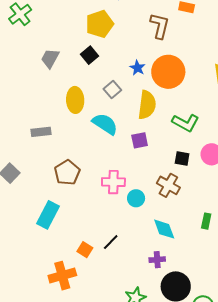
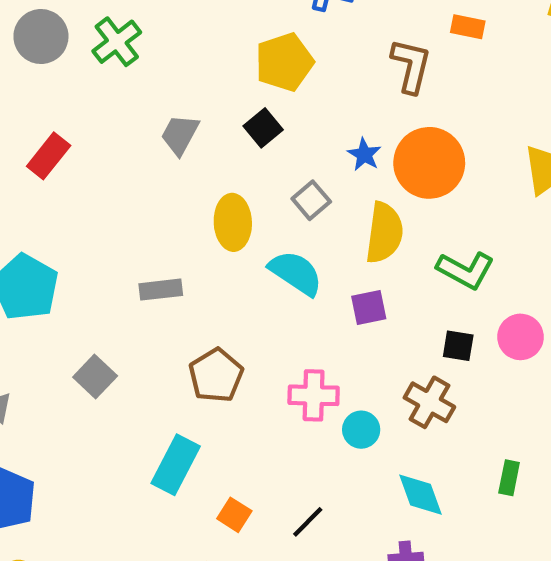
orange square: (85, 250) -> (234, 515), moved

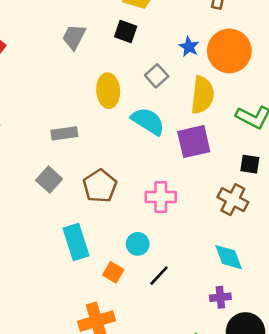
black square: (263, 128) -> (126, 31), turned -30
purple square: (369, 307) -> (194, 142), size x1.5
gray square: (95, 376) -> (49, 180), moved
cyan circle: (361, 430) -> (138, 244), moved
cyan rectangle: (176, 465) -> (76, 242), turned -44

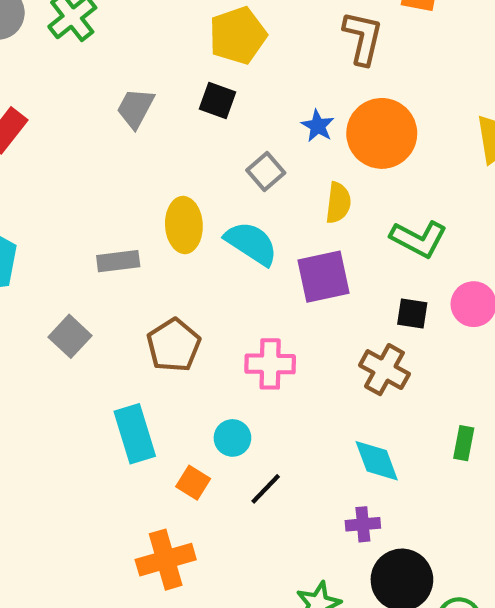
yellow ellipse: (108, 91) -> (184, 225), moved
yellow semicircle: (202, 95) -> (338, 203), size x0.7
gray square: (49, 180) -> (70, 336), moved

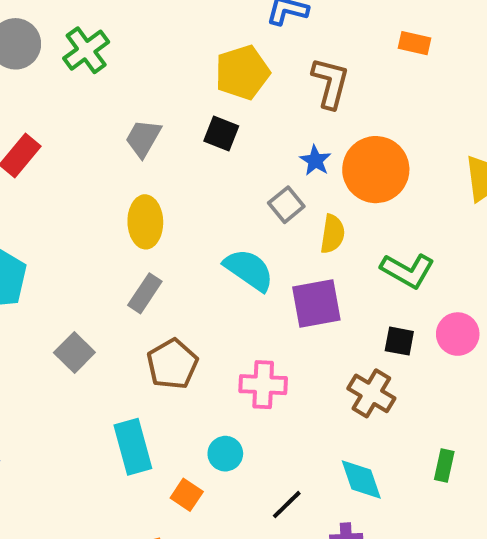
brown L-shape: (363, 38) -> (330, 83), moved
gray square: (266, 171) -> (286, 205), moved
yellow ellipse: (184, 225) -> (145, 222), moved
gray rectangle: (118, 261) -> (145, 293), moved, turned -51
black line: (266, 489) -> (287, 505), moved

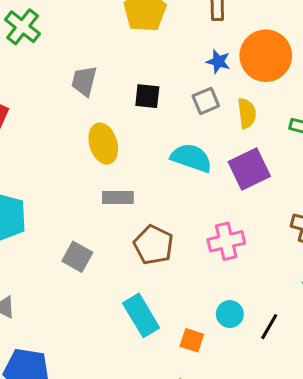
black square: (221, 134) -> (147, 96), moved
gray square: (286, 205) -> (206, 101), turned 32
gray rectangle: (145, 293) -> (118, 197), turned 72
cyan circle: (225, 454) -> (230, 314), moved

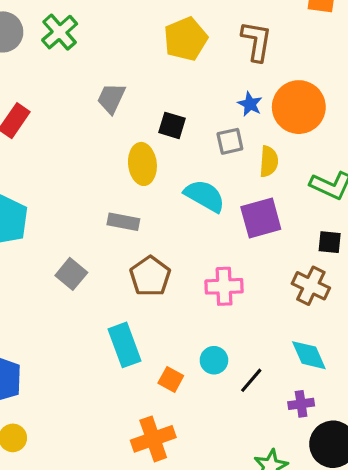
yellow ellipse: (103, 144) -> (142, 164), moved

